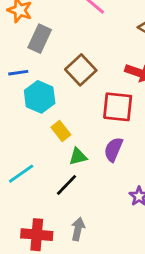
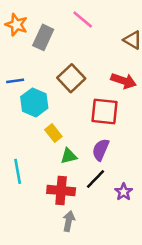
gray rectangle: (40, 39) -> (43, 37), moved
cyan line: (21, 174) -> (18, 171), turned -65
black line: (67, 185) -> (95, 179), moved
red cross: (37, 235) -> (61, 191), moved

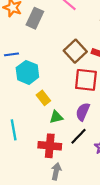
brown square: (71, 78) -> (75, 51), moved

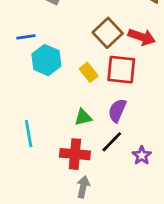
yellow rectangle: (43, 98) -> (89, 72), moved

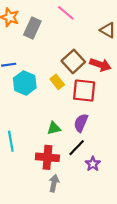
yellow rectangle: (89, 72) -> (57, 82), moved
purple star: (142, 155) -> (93, 164), moved

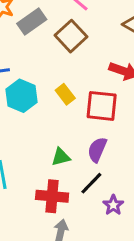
gray rectangle: (32, 28) -> (32, 21), turned 30
brown square: (73, 61) -> (71, 36), moved

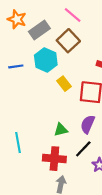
cyan hexagon: (21, 96) -> (46, 60), moved

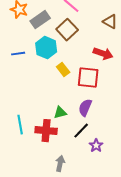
red cross: (54, 159) -> (46, 131), moved

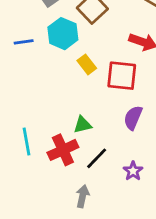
purple semicircle: (85, 108) -> (133, 118), moved
red cross: (46, 131) -> (63, 150), turned -30
black line: (81, 131) -> (97, 158), moved

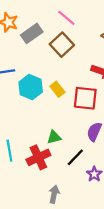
cyan hexagon: (63, 34) -> (31, 87), moved
black line: (97, 158) -> (75, 157), moved

